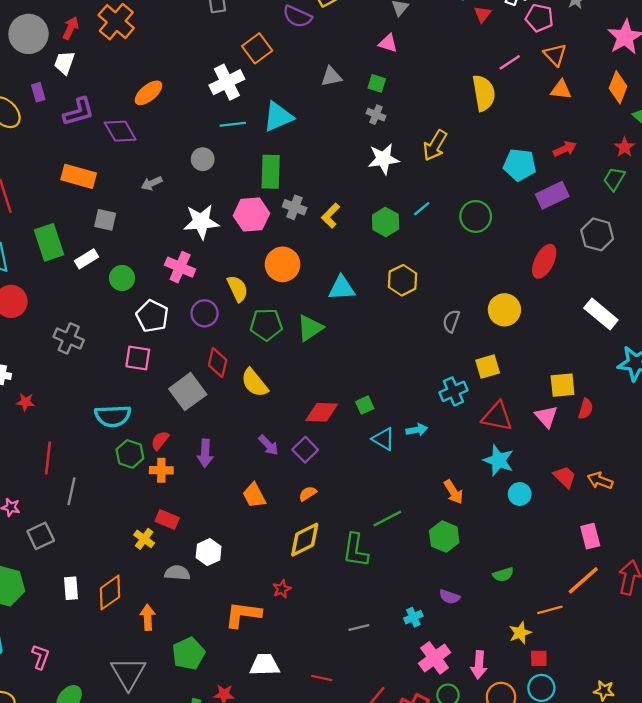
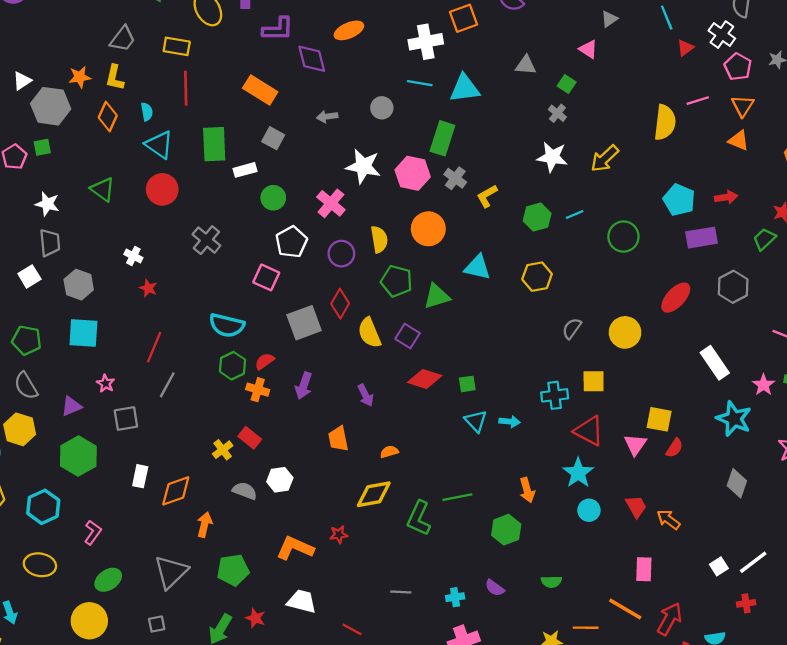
purple square: (305, 450) -> (408, 336), moved, turned -30
orange line: (583, 580) -> (625, 609), turned 56

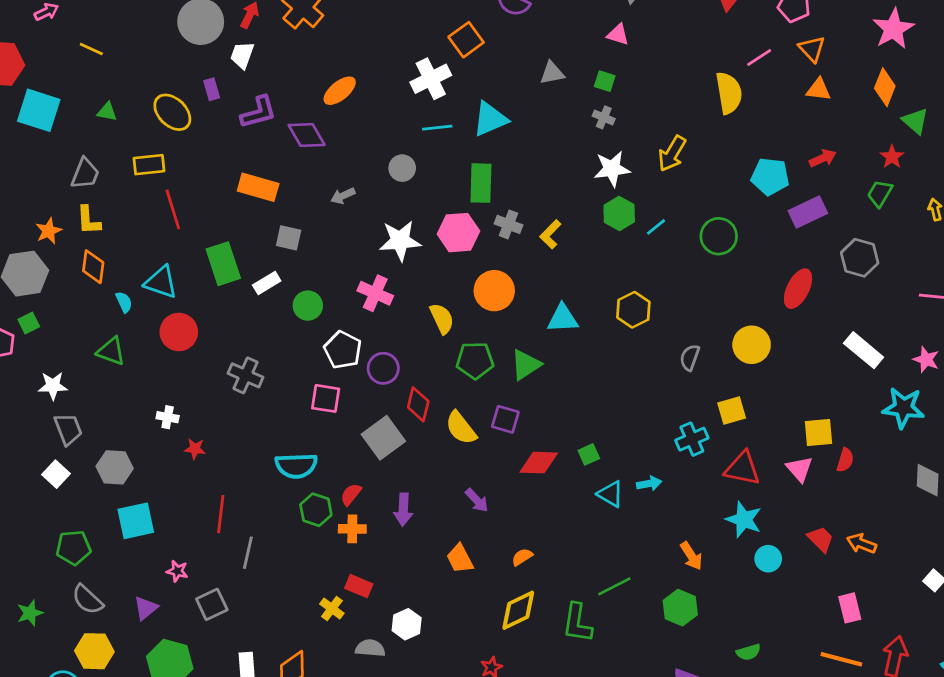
cyan semicircle: (147, 112) -> (124, 302), moved
green hexagon: (537, 217) -> (619, 213), moved
purple circle: (341, 254) -> (383, 368), moved

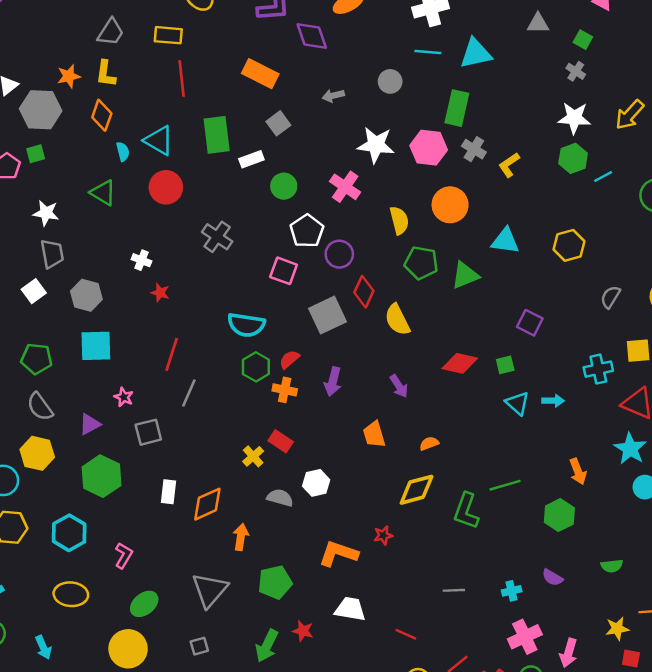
gray square: (289, 238) -> (278, 123), turned 30
purple square: (505, 419) -> (530, 323), moved

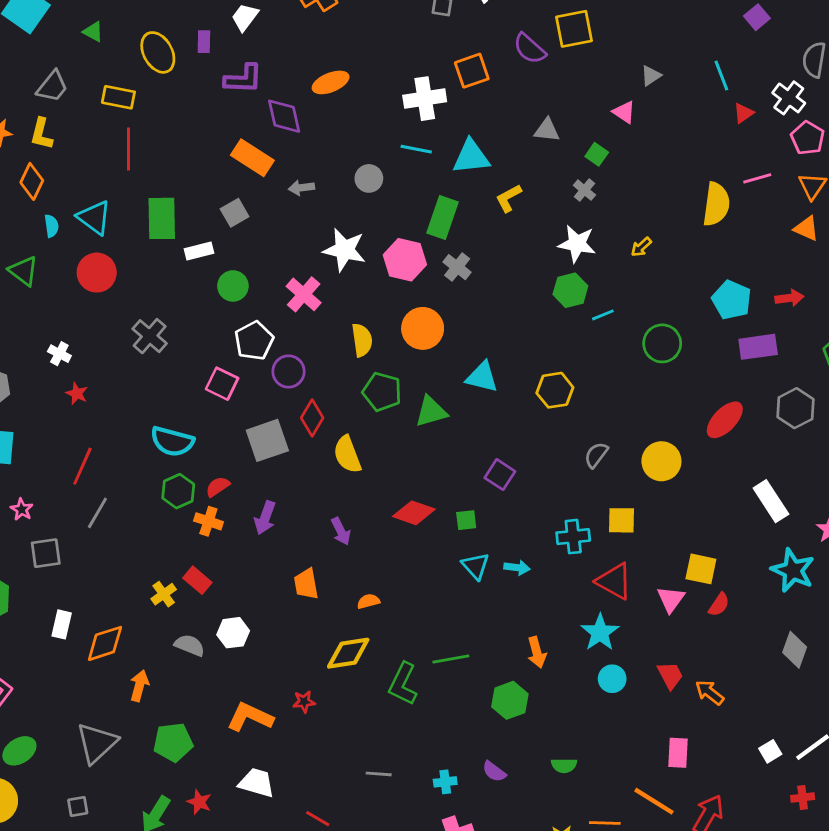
orange rectangle: (260, 74) -> (252, 158), moved
yellow arrow: (630, 115) -> (641, 247), size x0.6
yellow L-shape: (509, 165) -> (509, 198), moved

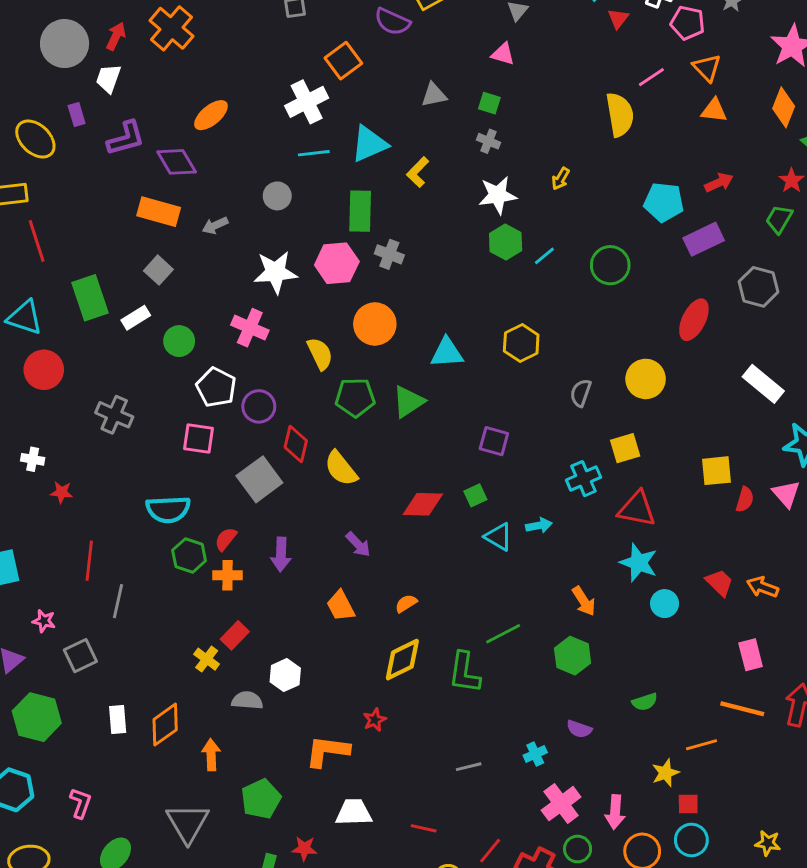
red rectangle: (197, 580) -> (235, 635), turned -68
pink triangle: (671, 599) -> (786, 494), moved

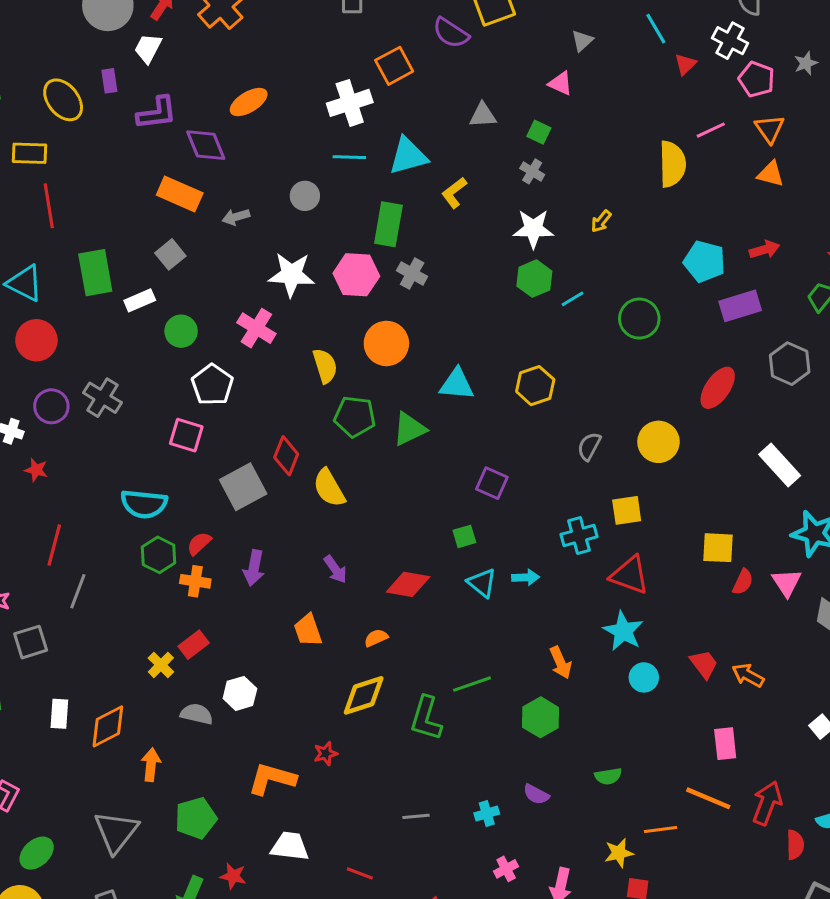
purple circle: (259, 406) -> (51, 406), moved
red diamond: (423, 504) -> (408, 584), moved
pink cross: (561, 804) -> (506, 869), size x0.6

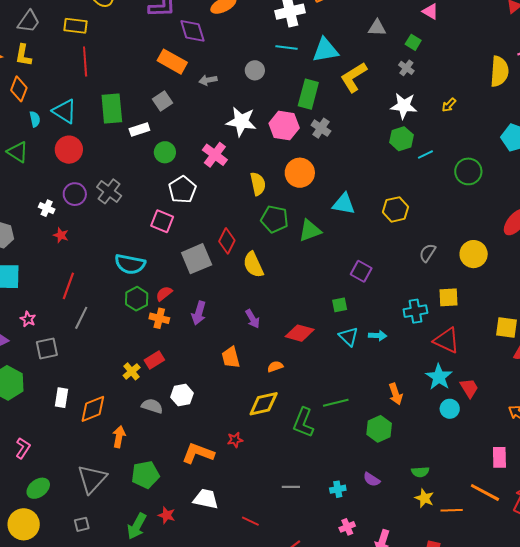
yellow L-shape: (454, 193) -> (354, 77), size x1.5
red trapezoid: (704, 664) -> (469, 388), moved
yellow star: (619, 853) -> (424, 498), moved, turned 30

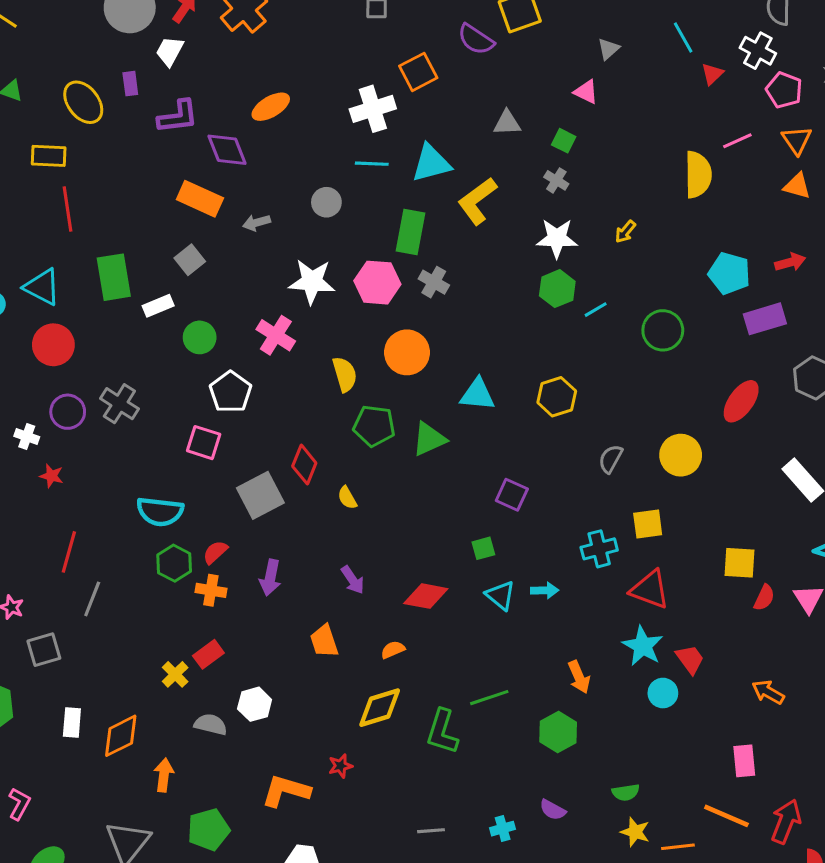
yellow semicircle: (253, 265) -> (347, 498), size x0.6

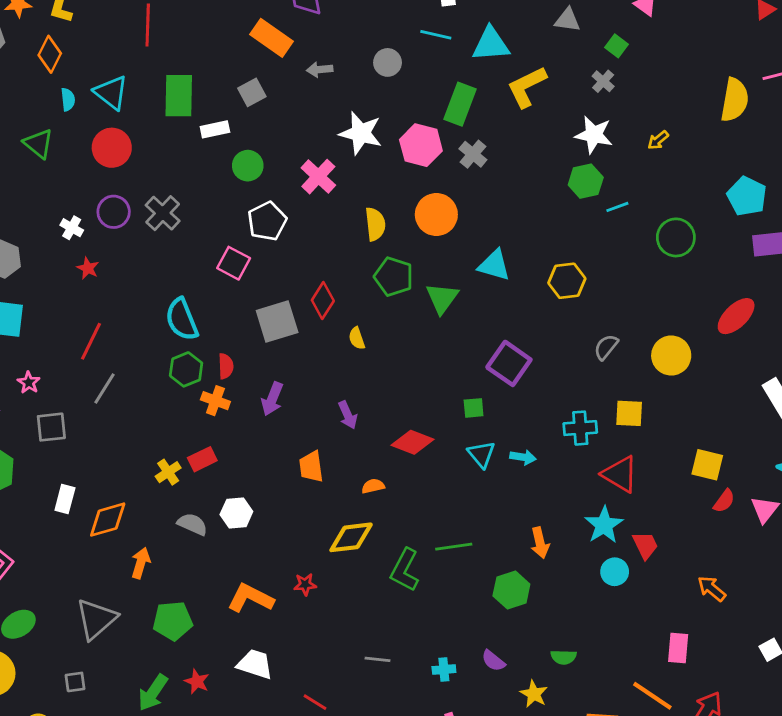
green triangle: (429, 439) -> (442, 298), turned -40
purple square: (512, 495) -> (509, 363), size x1.4
cyan semicircle: (160, 511) -> (182, 319), turned 51
red semicircle: (215, 552) -> (226, 366), turned 120
yellow star: (635, 832) -> (534, 694), moved

